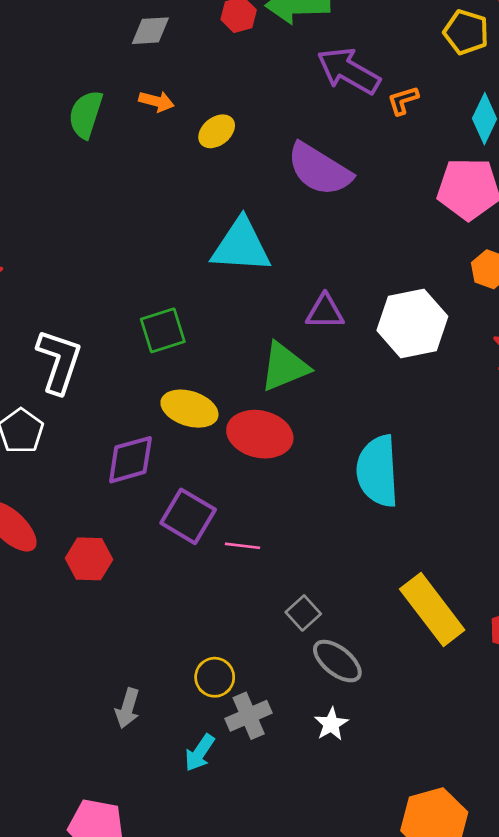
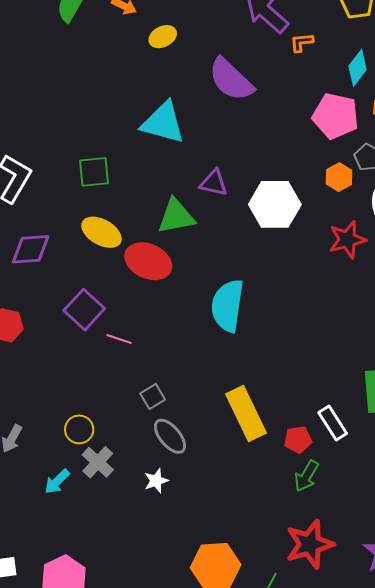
purple diamond: (130, 460) -> (31, 249), moved
gray cross: (249, 716) -> (98, 462), turned -36

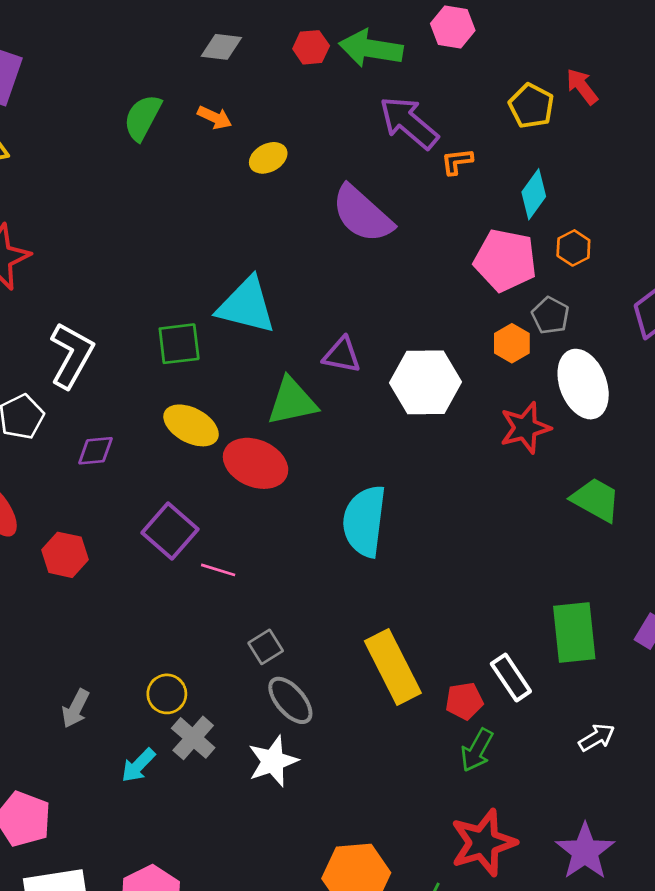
cyan triangle: (163, 123) -> (246, 306), moved
purple diamond: (31, 249) -> (95, 451), size x0.7
white star: (156, 481) -> (273, 761), size x1.5

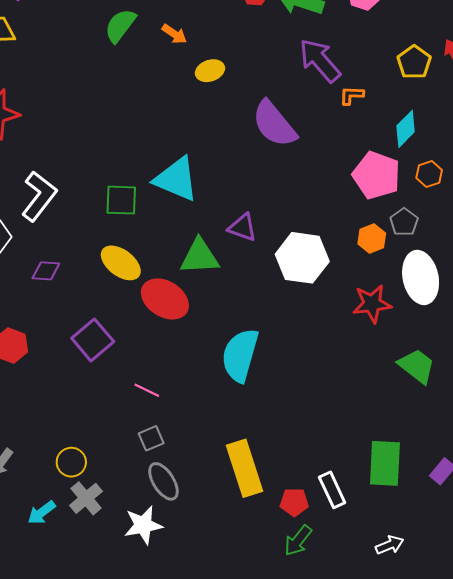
pink line: (218, 570) -> (147, 390), moved

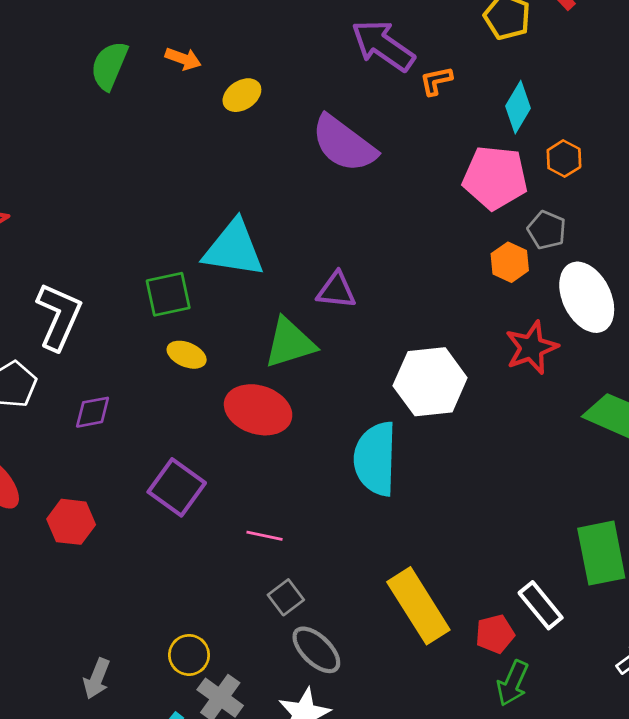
white hexagon: (302, 258) -> (430, 382), moved
yellow ellipse: (121, 263) -> (187, 355), moved, size x0.7

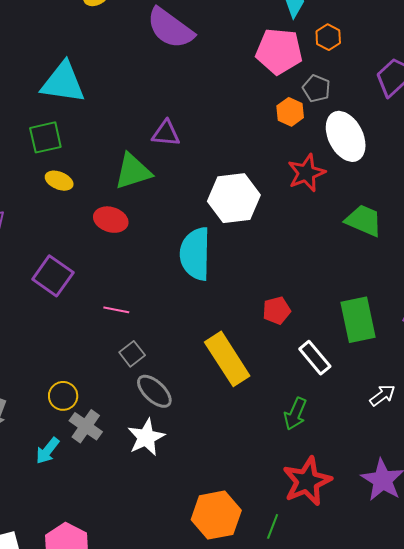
cyan triangle: (234, 249) -> (63, 83), moved
red ellipse: (258, 410) -> (111, 220), size x0.7
red pentagon: (495, 634) -> (277, 310), moved

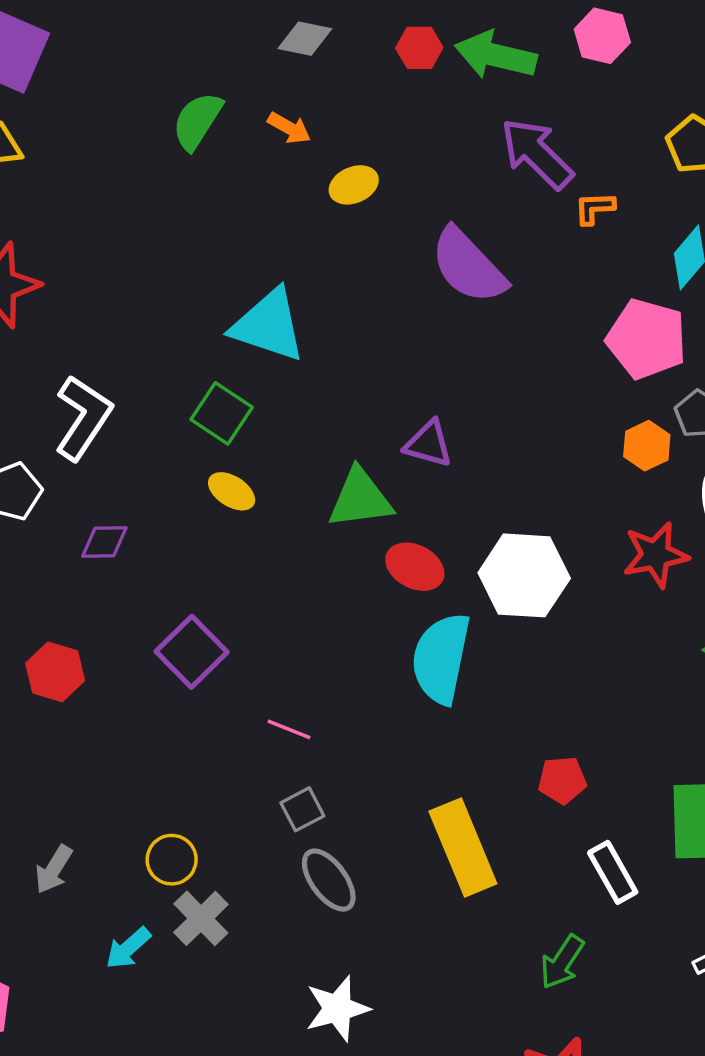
green square: (45, 137) -> (222, 413), turned 36
red ellipse: (111, 220) -> (415, 567), moved
white star: (146, 437) -> (337, 1008), moved

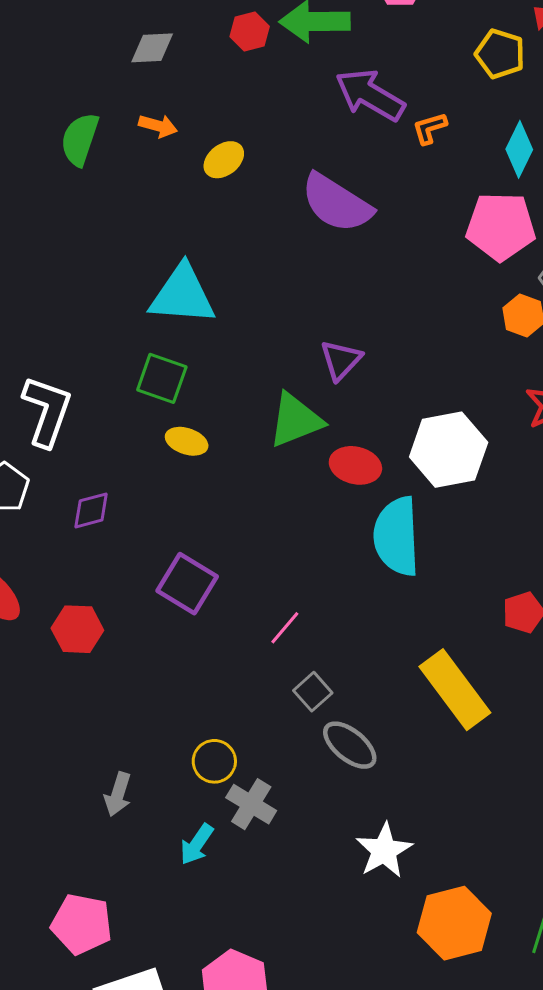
purple triangle: (428, 444) -> (341, 360), turned -48
pink line: (289, 729) -> (285, 628), turned -57

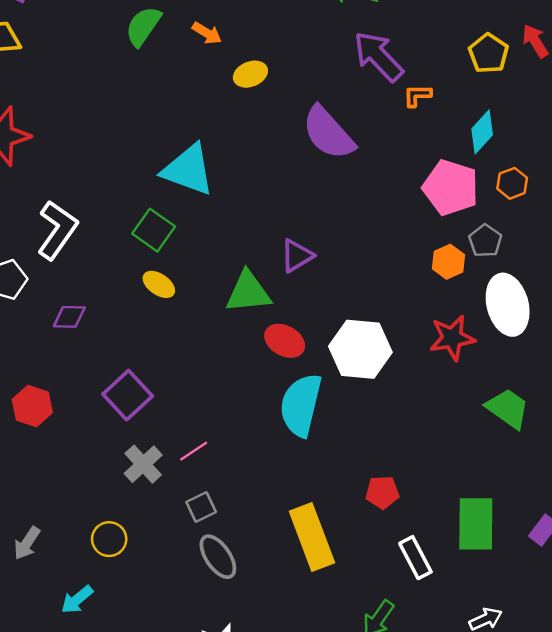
gray cross: (251, 804) -> (143, 464), moved

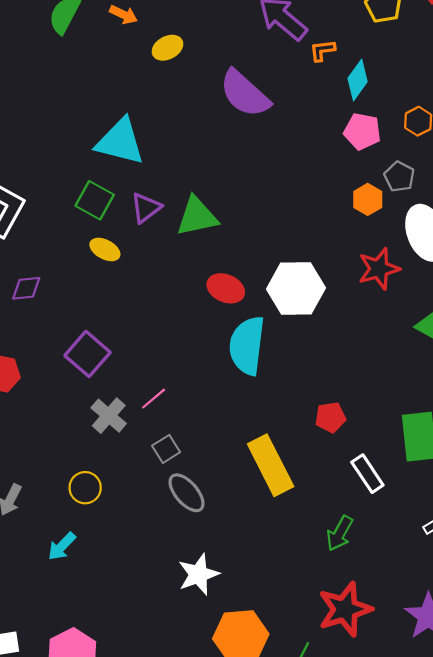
cyan diamond: (482, 132) -> (358, 80), moved
pink pentagon: (451, 188) -> (362, 131), size x0.7
purple triangle: (297, 256) -> (146, 208), moved
green triangle: (248, 292) -> (197, 217), moved

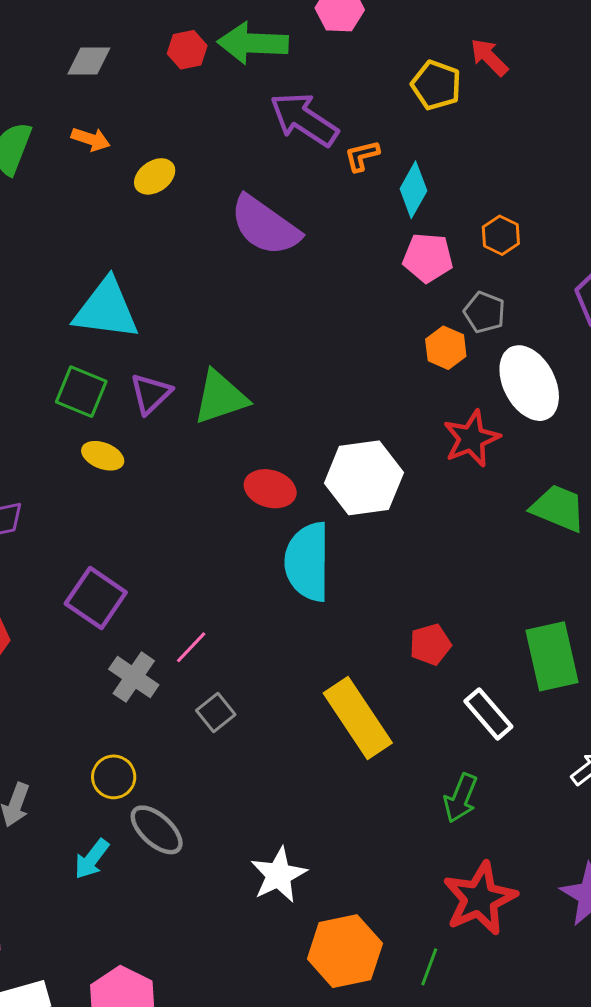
gray ellipse: (186, 493) -> (157, 830), moved

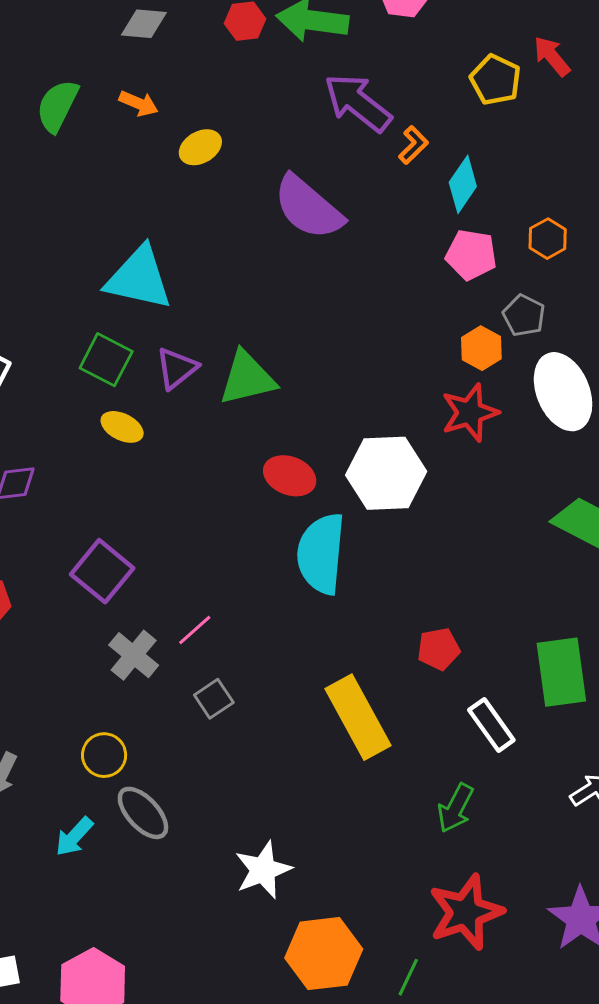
orange L-shape: (362, 156) -> (413, 145), turned 144
red star: (471, 439) -> (470, 413), moved

